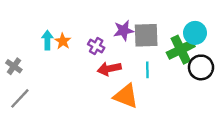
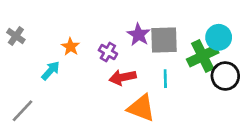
purple star: (124, 31) -> (139, 35), turned -30
cyan arrow: (47, 40) -> (51, 71), moved, turned 42
gray cross: (14, 66) -> (16, 36), moved

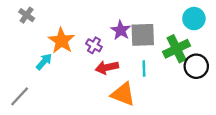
gray cross: (16, 36) -> (27, 15), moved
cyan circle: (219, 37) -> (194, 19), moved
orange star: (71, 47) -> (61, 41), size x1.6

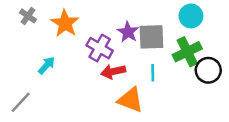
cyan circle: (194, 19) -> (191, 16), moved
orange star: (61, 41) -> (65, 23), moved
purple cross: (94, 45) -> (100, 48), size x1.5

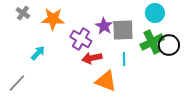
orange star: (65, 23) -> (53, 19), turned -30
black circle: (208, 70) -> (169, 45), moved

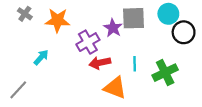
gray square: (123, 30) -> (134, 18), moved
purple cross: (81, 39) -> (88, 42), turned 30
green cross: (152, 42) -> (165, 73), moved
black circle: (169, 45) -> (184, 32), moved

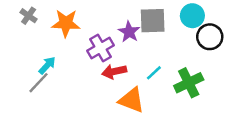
cyan line: (135, 64) -> (154, 73), turned 48
gray line: (18, 90) -> (38, 83), moved

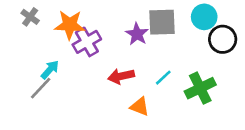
purple cross: (101, 48) -> (87, 42), moved
orange triangle: (132, 100) -> (140, 107), size x0.7

